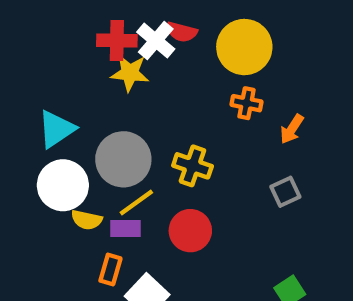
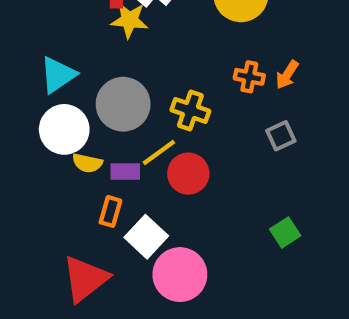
orange cross: (246, 103) -> (249, 77), moved
yellow line: (136, 203) -> (159, 153), moved

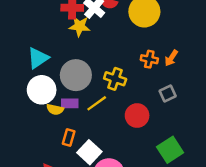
purple rectangle: (125, 171) -> (70, 103), moved
red circle: (188, 174) -> (137, 116), moved
green square: (285, 232) -> (170, 150), size x1.5

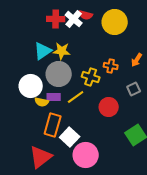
yellow star: (80, 26) -> (62, 51), moved
cyan triangle: (38, 58) -> (43, 51), moved
orange cross: (149, 59) -> (111, 66), moved
orange rectangle: (69, 138) -> (53, 125), size x1.6

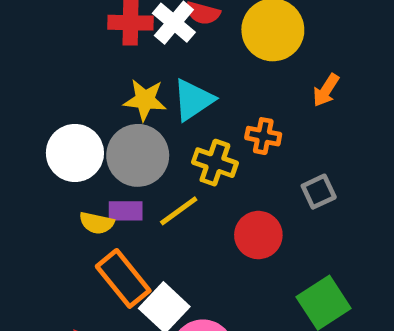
cyan triangle: (43, 51) -> (193, 100), moved
orange arrow: (137, 60) -> (326, 90), moved
white circle: (31, 86) -> (75, 153), moved
orange rectangle: (53, 125) -> (123, 278), turned -55

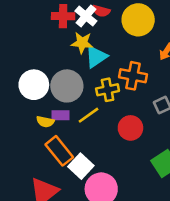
yellow star: (145, 100) -> (82, 43), moved
orange cross: (263, 136) -> (133, 76), size x1.5
yellow cross: (215, 163) -> (108, 90), turned -30

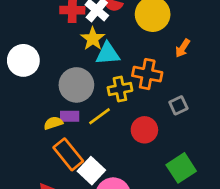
yellow star: (82, 43) -> (93, 39), turned 30
cyan triangle: (96, 57) -> (108, 54), turned 30
white circle: (34, 85) -> (23, 60), moved
yellow semicircle: (45, 122) -> (53, 123), turned 150

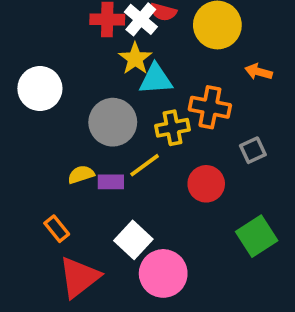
orange arrow: (183, 48) -> (258, 72), turned 72
purple rectangle: (70, 116) -> (111, 182), moved
orange rectangle: (68, 154) -> (57, 229), moved, size x0.6

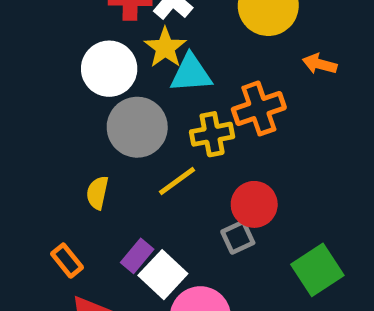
white circle: (40, 89) -> (109, 69), moved
orange cross: (210, 107) -> (259, 108), turned -30
gray square: (253, 150) -> (238, 237), moved
yellow semicircle: (81, 174) -> (97, 193), turned -60
purple rectangle: (111, 182) -> (137, 256), moved, turned -50

